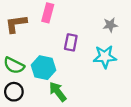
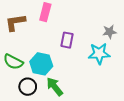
gray star: (110, 25) -> (109, 32), moved
black circle: (14, 92) -> (28, 87), moved

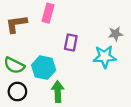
black circle: (28, 87) -> (17, 92), moved
green arrow: (55, 87) -> (58, 92), turned 36

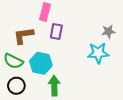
brown L-shape: (16, 24) -> (24, 36), moved
purple rectangle: (71, 42) -> (56, 31), moved

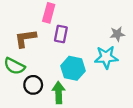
cyan hexagon: (41, 63) -> (73, 68), moved
black circle: (16, 86) -> (33, 85), moved

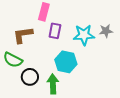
cyan star: (106, 57) -> (84, 35), moved

